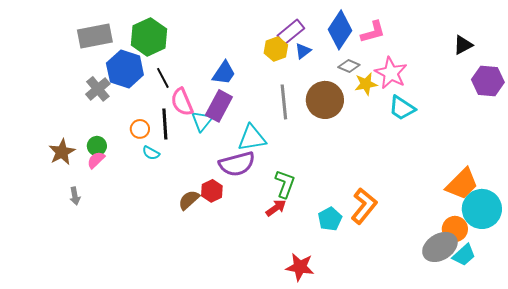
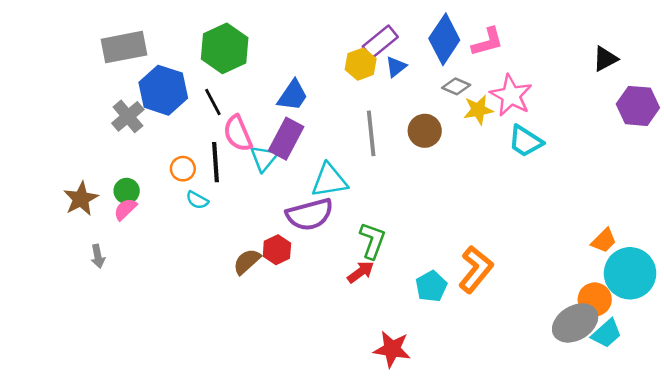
green hexagon: (149, 37) -> (225, 48), moved
brown circle: (325, 100) -> (425, 131), size x0.7
orange trapezoid: (462, 184) -> (604, 241), size x0.6

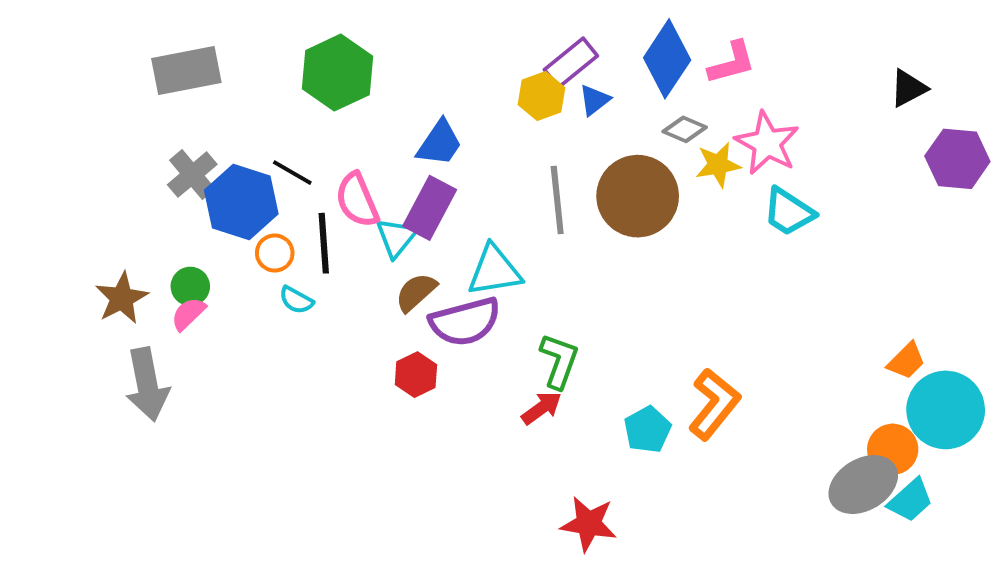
blue hexagon: (163, 90) -> (241, 202), moved
black line: (213, 102) -> (292, 173), moved, turned -32
brown circle: (425, 131) -> (638, 196), size x1.6
gray arrow: (98, 256) -> (147, 384), size x2.0
brown semicircle: (247, 262) -> (416, 292), moved

